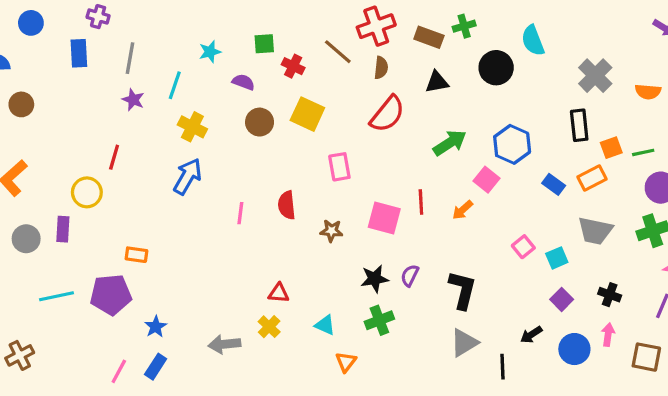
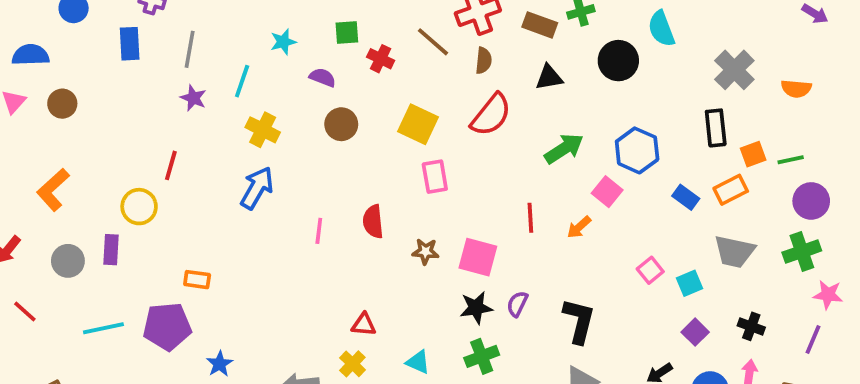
yellow square: (307, 114) -> (418, 124), moved
pink square: (384, 218) -> (478, 257), moved

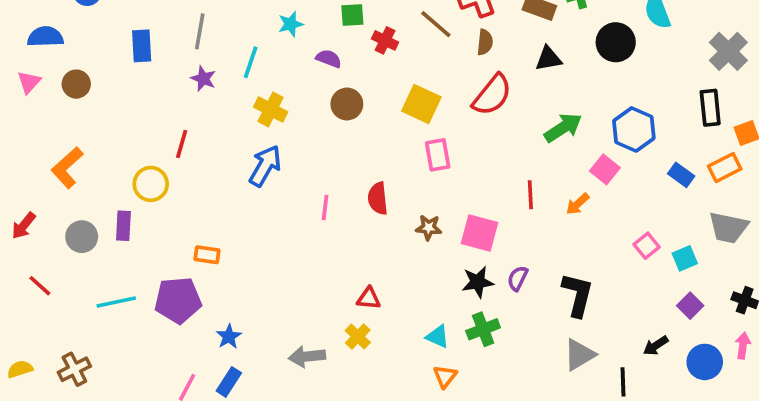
blue rectangle: (130, 44) -> (142, 46), moved
cyan triangle: (418, 362) -> (438, 337), moved

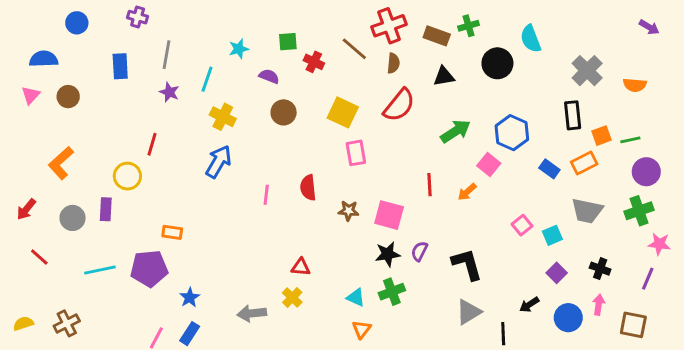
black L-shape: (578, 295) -> (467, 264), turned -30

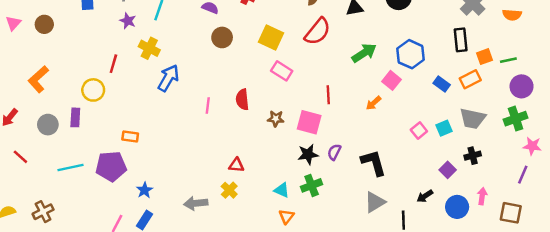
yellow cross: (223, 117) -> (149, 48), moved
pink rectangle: (356, 153) -> (282, 71), turned -48
red line: (429, 185) -> (328, 95), moved
cyan square: (552, 235) -> (444, 128), moved
black cross: (600, 269) -> (473, 156), moved, turned -35

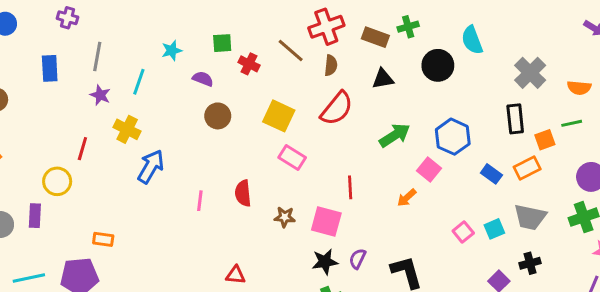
green line: (508, 60) -> (572, 123), moved

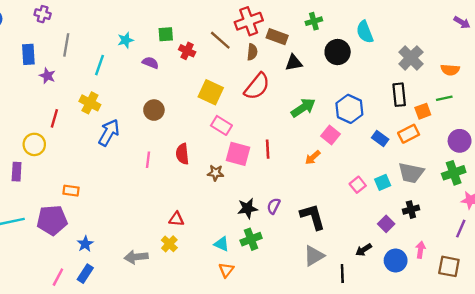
brown rectangle: (375, 37) -> (277, 37), moved
purple star: (100, 95) -> (47, 76), moved
brown circle: (218, 116) -> (154, 110), moved
pink square: (326, 222) -> (238, 154), moved

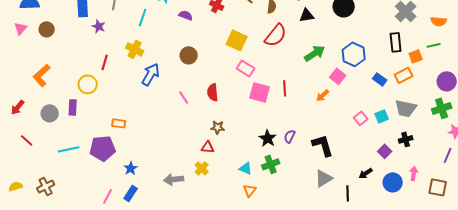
pink line: (148, 160) -> (184, 97), turned -40
brown star: (216, 173) -> (218, 127), moved
black star: (248, 208) -> (268, 138), turned -30

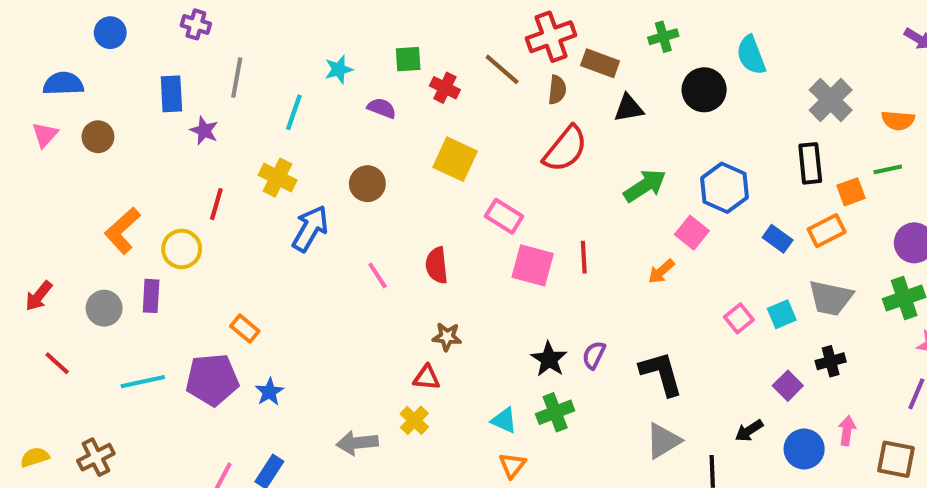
yellow square: (237, 40) -> (455, 159), moved
brown circle: (189, 55) -> (367, 184), moved
orange L-shape: (42, 75) -> (122, 231), moved
orange rectangle: (119, 123) -> (245, 329), turned 32
blue star: (131, 168) -> (269, 392), moved

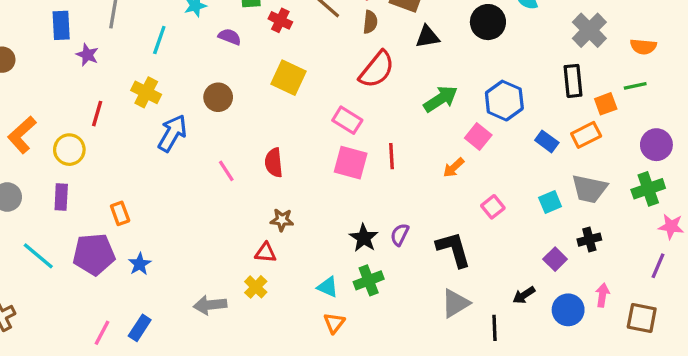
pink rectangle: (504, 216) -> (347, 120), moved
purple rectangle: (151, 296) -> (61, 197), moved
pink square: (739, 318) -> (493, 207), moved
orange rectangle: (245, 329) -> (120, 213), turned 30
cyan line: (143, 382) -> (38, 256), turned 52

